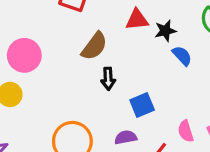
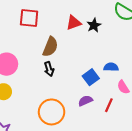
blue semicircle: (182, 56) -> (111, 67), moved, turned -32
black arrow: (108, 79) -> (49, 69), moved

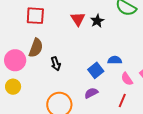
red triangle: (74, 23) -> (78, 19), turned -42
brown semicircle: (50, 47) -> (36, 48), moved
red line: (109, 105) -> (122, 101), moved

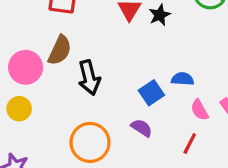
black arrow: (56, 64) -> (89, 78), size x1.5
purple semicircle: (91, 93) -> (142, 128), turned 56

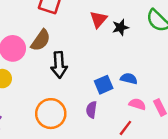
pink semicircle: (199, 110) -> (137, 104), turned 126
purple semicircle: (142, 128) -> (92, 110), turned -126

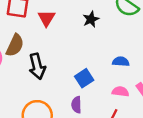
red triangle: (98, 19) -> (47, 18), moved
blue semicircle: (129, 79) -> (121, 62), moved

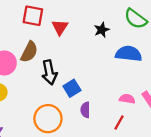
blue semicircle: (121, 62) -> (129, 54), moved, size x1.6
blue square: (84, 78) -> (72, 88), moved

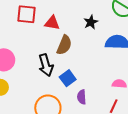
red triangle: (60, 27) -> (52, 23), turned -49
brown semicircle: (29, 52) -> (64, 45), moved

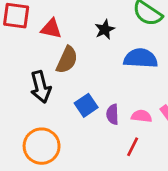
blue square: (68, 78) -> (86, 105), moved
purple semicircle: (82, 97) -> (113, 114), moved

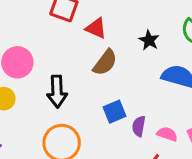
black star: (105, 29) -> (149, 40), turned -30
black arrow: (41, 87) -> (57, 91), moved

